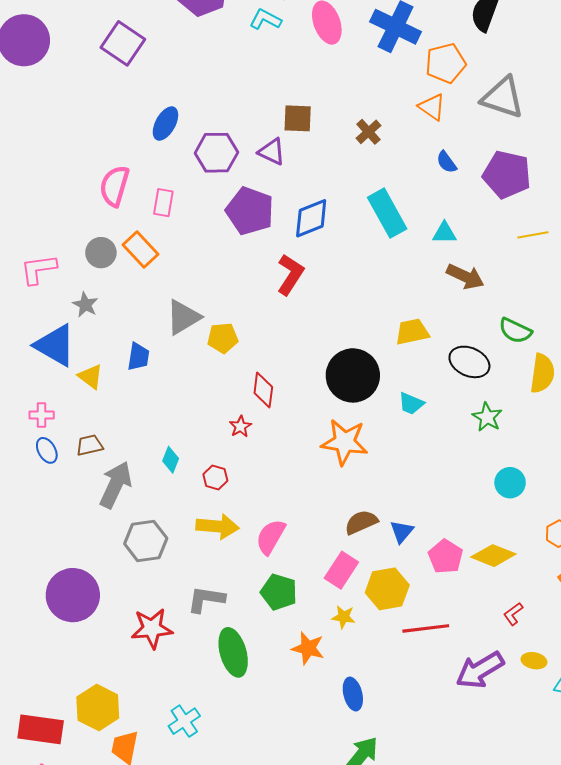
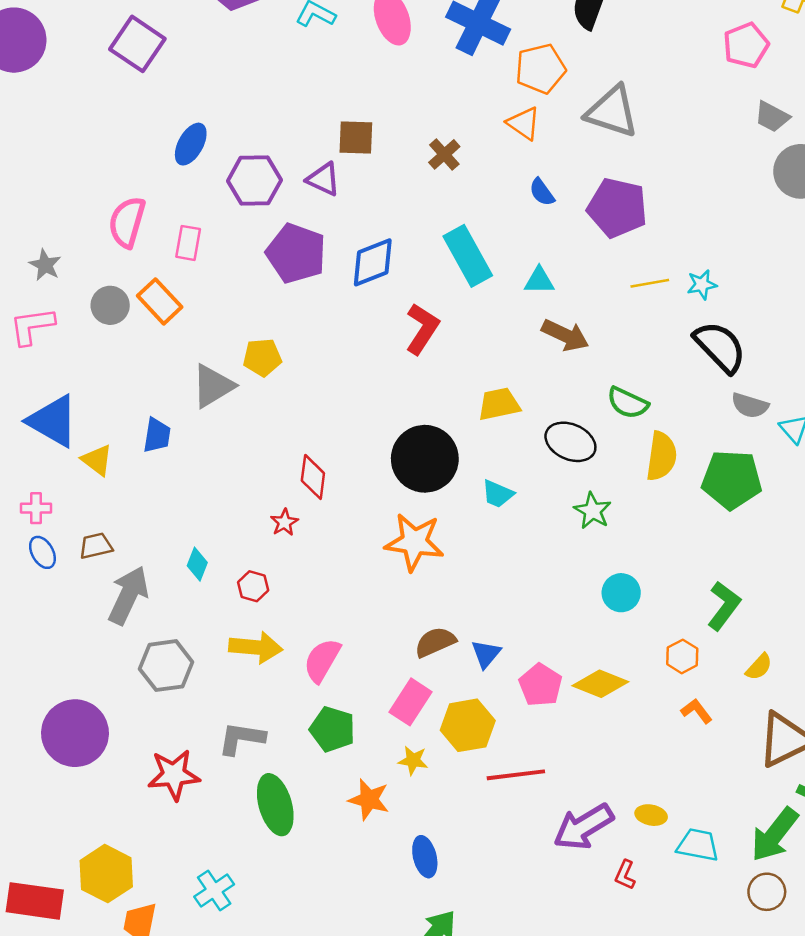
red L-shape: (290, 274) -> (422, 329), moved
gray star: (85, 305) -> (45, 265), moved
yellow pentagon: (223, 338) -> (262, 357), moved
red L-shape: (513, 614) -> (625, 875), moved, turned -30

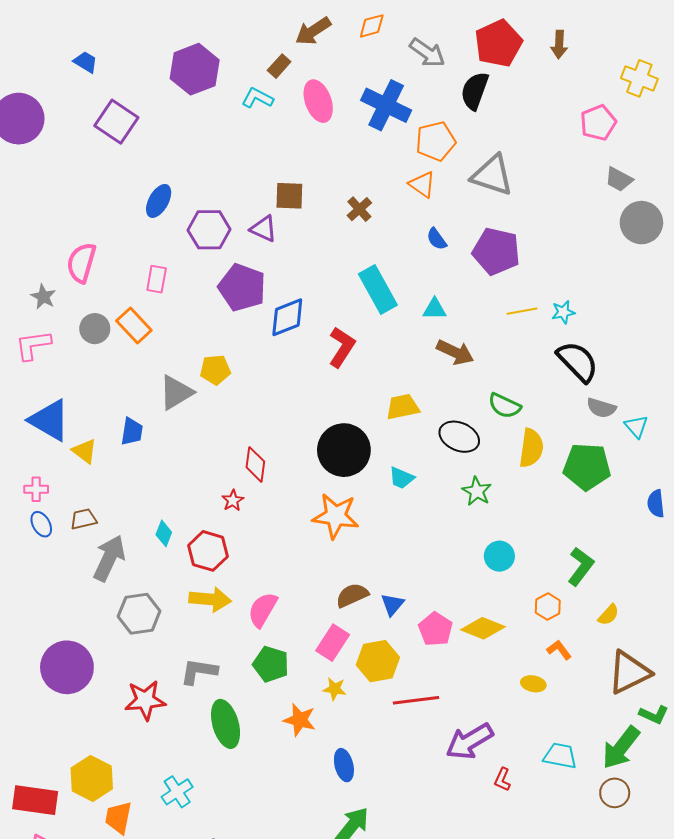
pink semicircle: (127, 222) -> (81, 263), moved
blue diamond: (373, 262) -> (287, 317), moved
red hexagon: (253, 586) -> (208, 551), size x1.6
yellow ellipse: (651, 815) -> (533, 684), moved

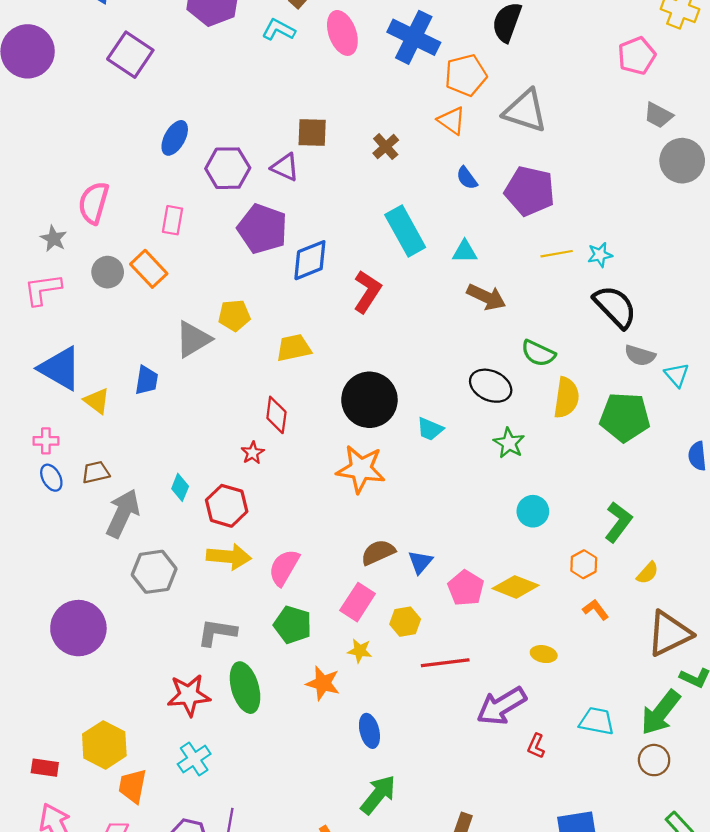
yellow trapezoid: (403, 407) -> (294, 348), moved
yellow hexagon: (378, 661) -> (405, 622), size x0.7
yellow ellipse: (533, 684) -> (544, 654), moved
red star: (145, 700) -> (189, 695), moved
red rectangle: (35, 800) -> (45, 768), size x0.6

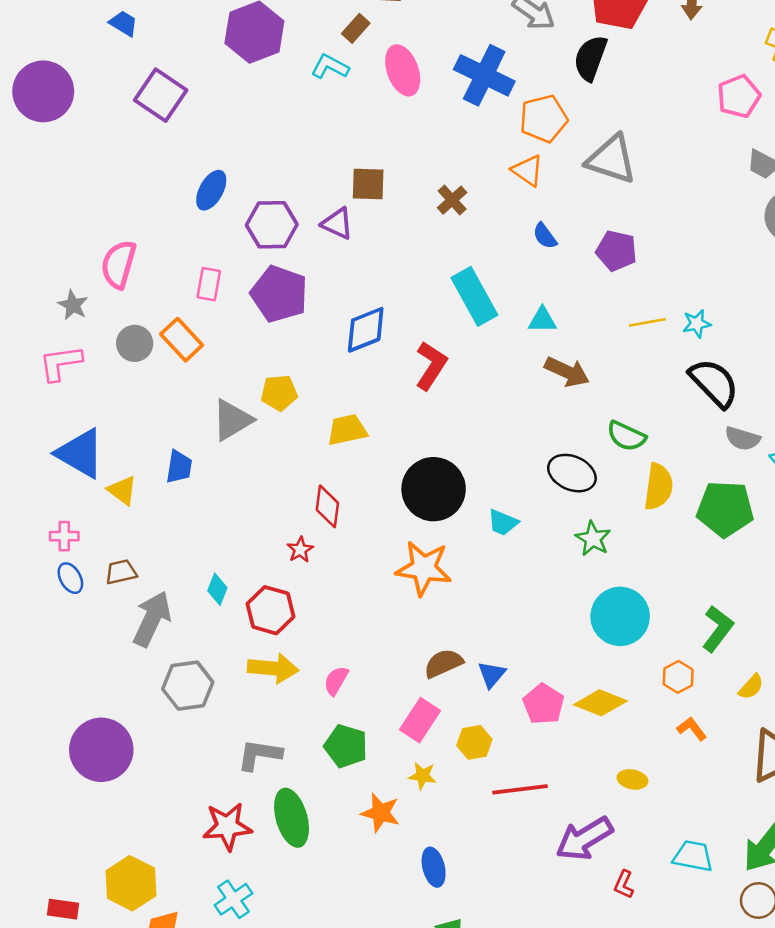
purple pentagon: (530, 191) -> (616, 251), size x0.7
purple pentagon: (262, 229) -> (279, 294), moved
cyan circle: (533, 511) -> (620, 616), size x1.6
pink semicircle: (284, 567) -> (336, 681), size x0.7

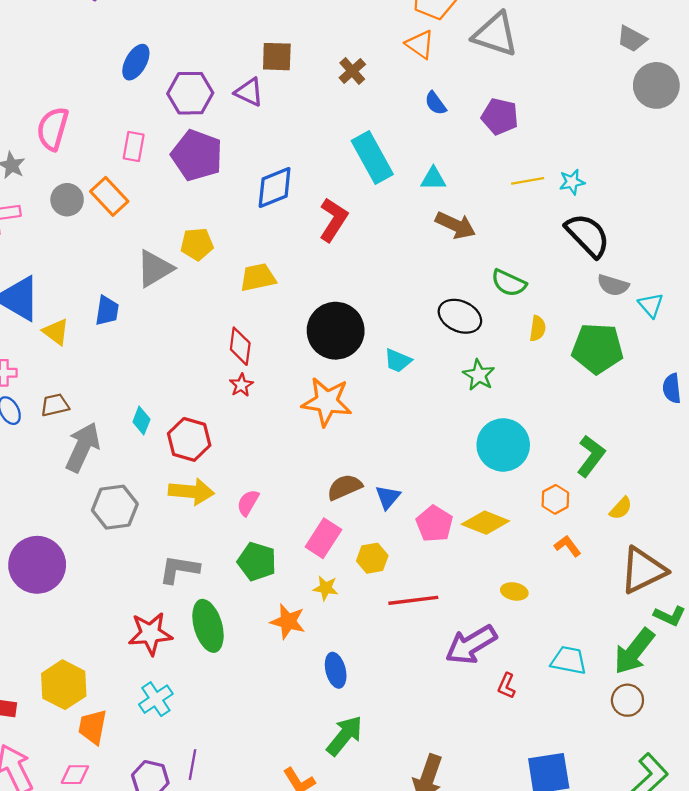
yellow semicircle: (658, 487) -> (538, 328), size x0.6
red star: (300, 550) -> (241, 385), moved

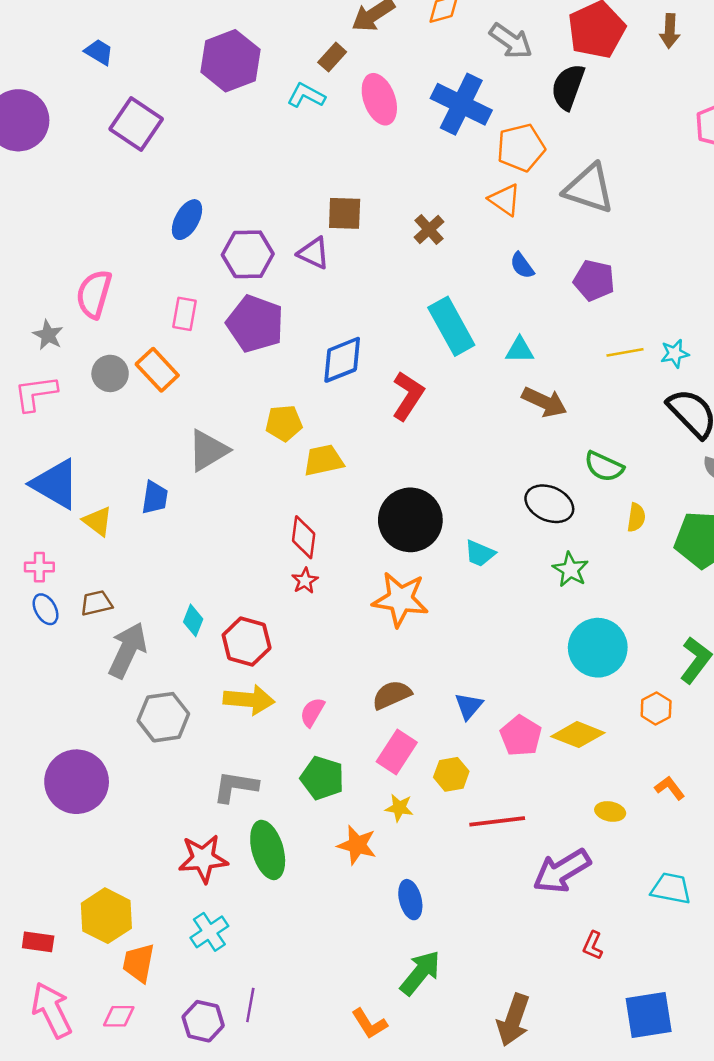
yellow pentagon: (197, 244) -> (284, 423), moved
brown semicircle: (344, 487) -> (392, 695), moved
orange L-shape: (568, 546) -> (670, 788), moved
red L-shape: (507, 686) -> (593, 946), moved

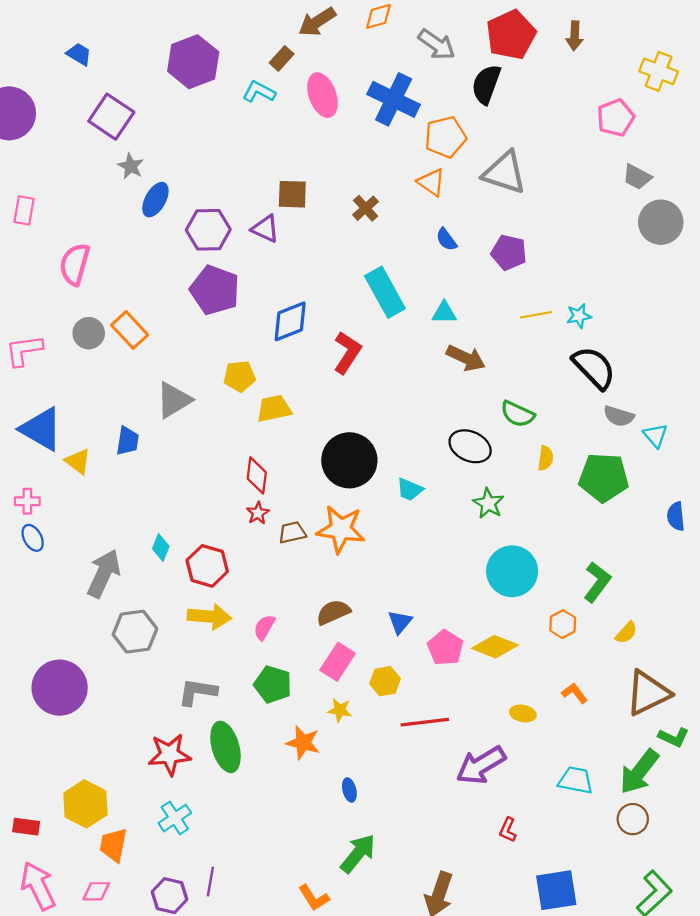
pink rectangle: (185, 314) -> (24, 210), moved
gray star: (48, 335) -> (131, 166), moved
brown trapezoid: (96, 603) -> (292, 532), moved
blue ellipse: (410, 900) -> (349, 790), size x0.7

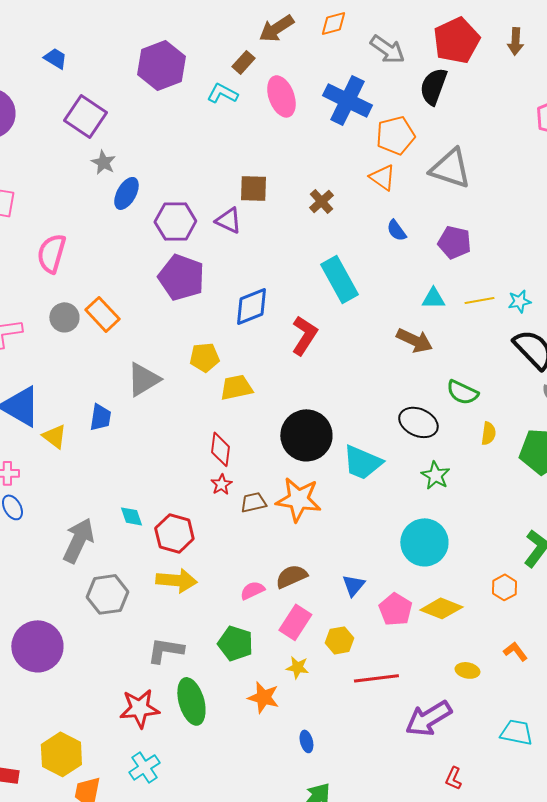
cyan triangle: (444, 313) -> (433, 298), moved
cyan trapezoid: (410, 489) -> (362, 462), size x1.6
cyan diamond: (161, 548) -> (131, 516), turned -40
cyan circle: (512, 571) -> (424, 542), moved
pink semicircle: (264, 627) -> (252, 590), moved, turned 35

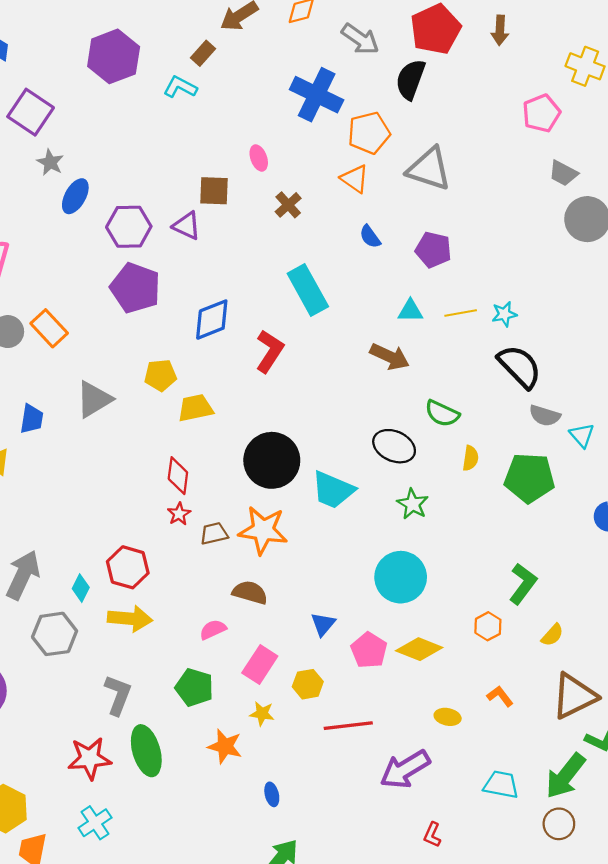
pink ellipse: (281, 96) -> (259, 158), moved, size x0.6
blue trapezoid: (100, 417) -> (32, 419), moved
cyan diamond: (131, 516) -> (81, 588), moved, turned 45
brown semicircle: (291, 576) -> (250, 592), moved, turned 40
gray L-shape: (165, 650) -> (118, 695), turned 102

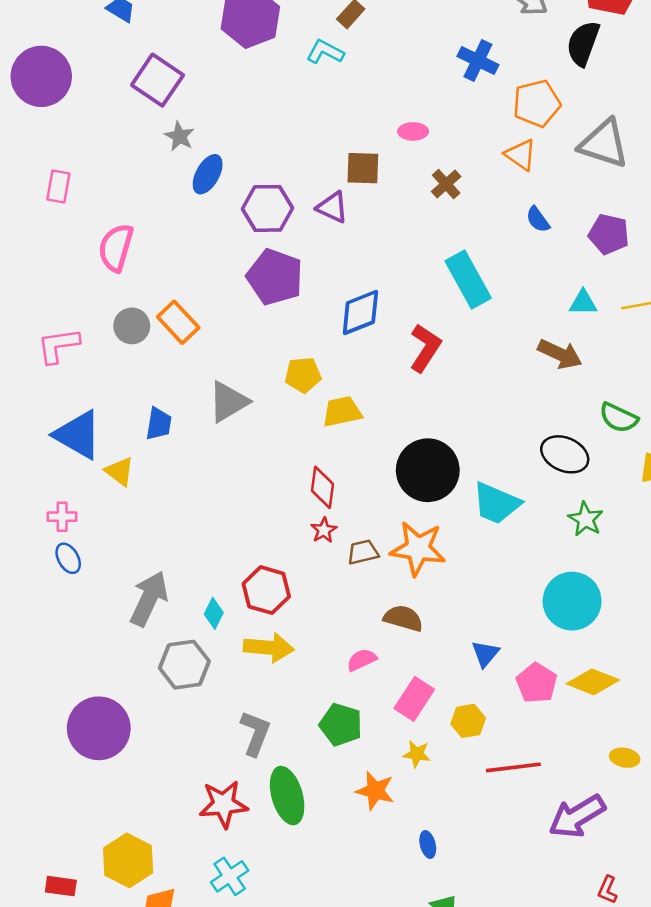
blue cross: (317, 95) -> (478, 60), size x0.7
pink ellipse: (259, 158) -> (413, 131), turned -70

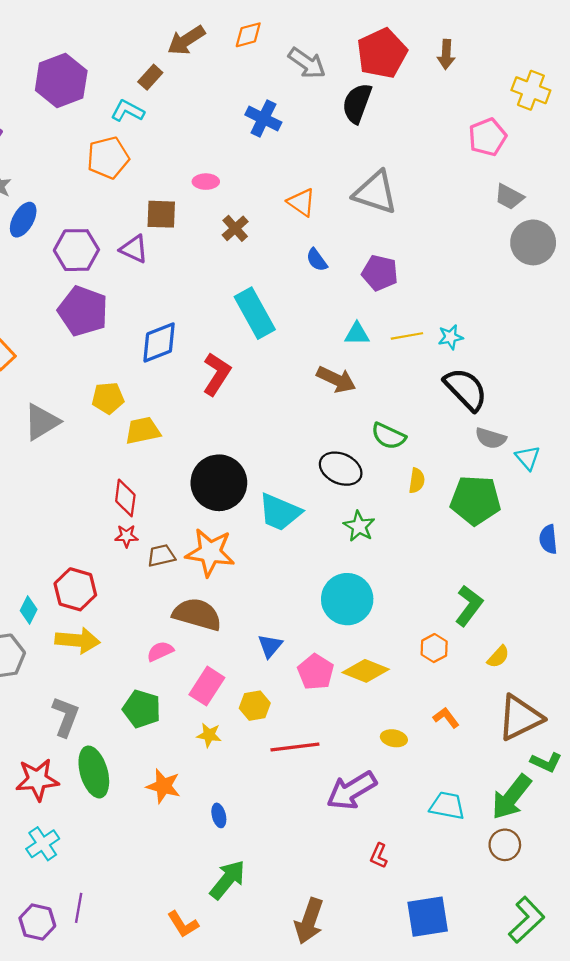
orange pentagon: (537, 103) -> (108, 158), moved
red star: (324, 530) -> (126, 536), turned 30
brown semicircle: (403, 618) -> (197, 614), size x1.4
orange star: (375, 791) -> (163, 786), moved

